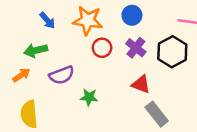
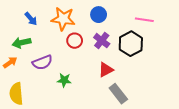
red triangle: (141, 84) -> (106, 70), turned -49

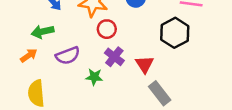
purple cross: (102, 41) -> (114, 57), moved
red triangle: (106, 70) -> (145, 64), turned -35

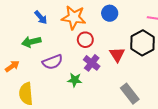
orange arrow: (29, 56) -> (12, 66), moved
red triangle: (145, 64) -> (117, 55), moved

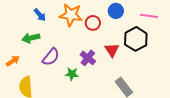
blue circle: (110, 13) -> (116, 11), moved
red circle: (85, 40) -> (93, 23), moved
purple semicircle: (52, 62) -> (51, 57), turned -30

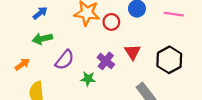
blue arrow: (40, 15) -> (40, 13), moved, turned -88
black hexagon: (136, 39) -> (169, 60), moved

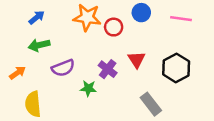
purple semicircle: (65, 60) -> (63, 68), turned 30

